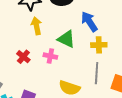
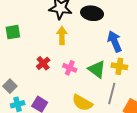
green triangle: (66, 39) -> (97, 69), moved

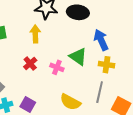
yellow arrow: (62, 35) -> (35, 34), moved
green triangle: (97, 69) -> (78, 57), moved

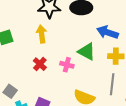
blue arrow: (101, 40) -> (108, 32), turned -40

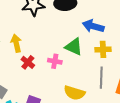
yellow arrow: (42, 34) -> (16, 43), moved

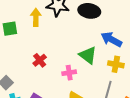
yellow arrow: (16, 43) -> (36, 17), moved
pink cross: (55, 61) -> (69, 73), moved, turned -32

